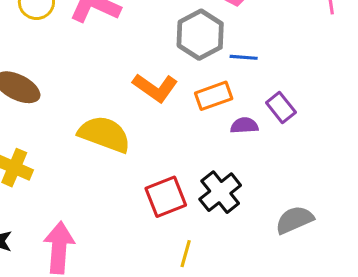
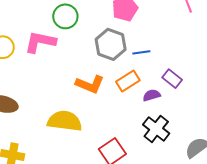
black cross: (220, 192) -> (156, 129), moved

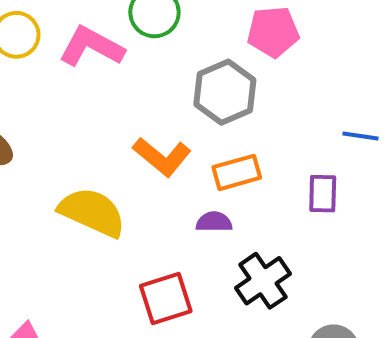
blue line: (141, 52) -> (360, 136), moved
purple rectangle: (172, 79) -> (323, 194), turned 36
purple semicircle: (152, 95) -> (214, 222), moved

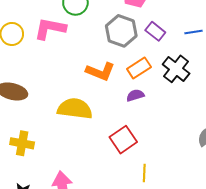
purple rectangle: (323, 194) -> (155, 31), moved, turned -36
black cross: (263, 281) -> (176, 69), moved

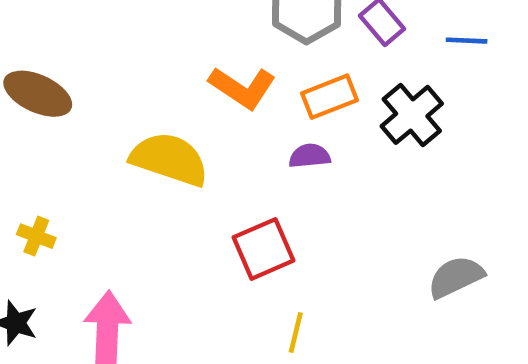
yellow cross: (22, 143) -> (36, 236), moved, size x0.7

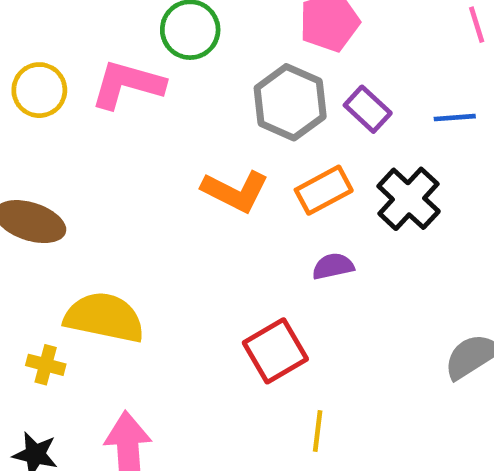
purple semicircle: (310, 156) -> (333, 266), moved
yellow semicircle: (169, 159) -> (104, 317), moved

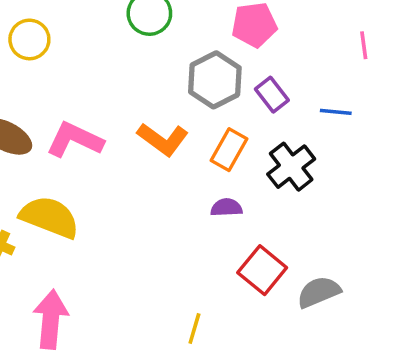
pink L-shape: (127, 84) -> (75, 140), moved
orange rectangle: (324, 190) -> (229, 150), turned -42
red square: (275, 351) -> (262, 270), moved, turned -30

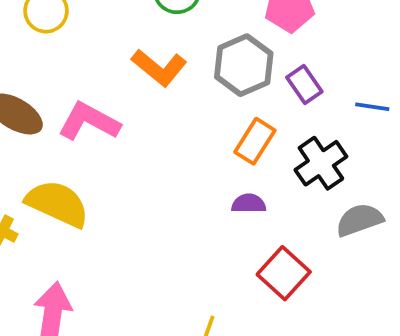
orange L-shape: (163, 139) -> (159, 68), moved
gray semicircle: (319, 292) -> (359, 220), moved

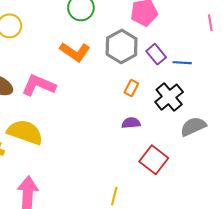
blue line: (372, 107) -> (182, 63), moved
orange rectangle: (255, 141) -> (131, 88), size x0.7

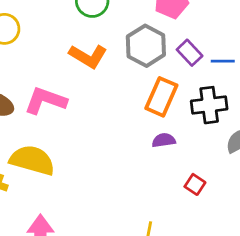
orange rectangle: (131, 88) -> (161, 97), size x1.8
black cross: (169, 97) -> (209, 105), turned 36
red square: (154, 160) -> (195, 184), size x0.6

